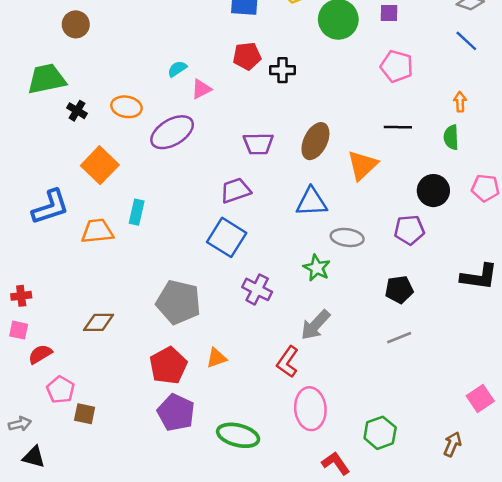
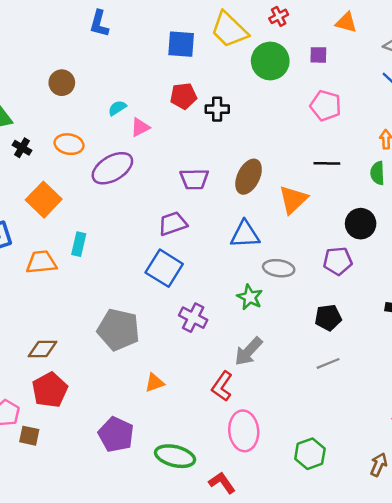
brown circle: (76, 24) -> (62, 83), moved
red pentagon: (168, 366) -> (50, 390), moved
red L-shape: (336, 463) -> (222, 483), moved

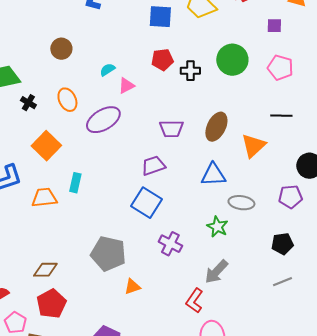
green circle: (270, 61) -> (232, 60), moved
orange ellipse: (69, 144) -> (67, 100), turned 55
orange triangle: (155, 383) -> (132, 287), moved

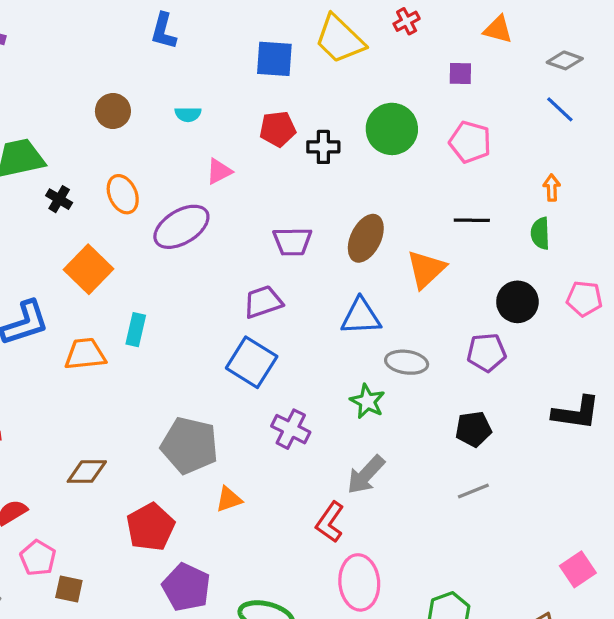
cyan semicircle: (107, 70) -> (188, 114), moved, turned -147
red pentagon: (51, 304) -> (150, 527), moved

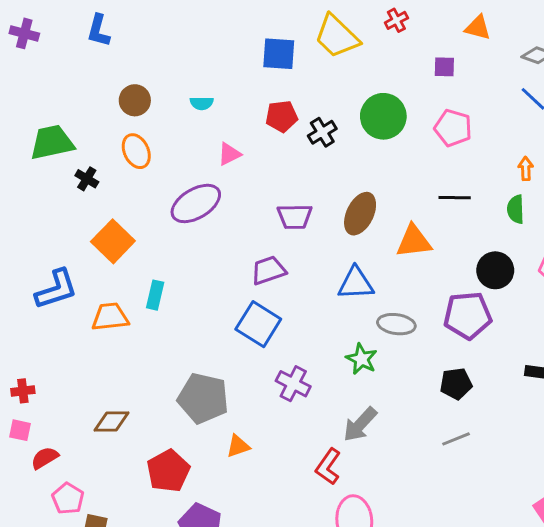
blue L-shape: (164, 31) -> (98, 31), moved
black cross: (323, 147) -> (322, 132), turned -32
orange ellipse: (123, 194) -> (136, 151), moved
orange triangle: (426, 269) -> (414, 241), turned 36
purple pentagon: (486, 352) -> (468, 315), size x1.4

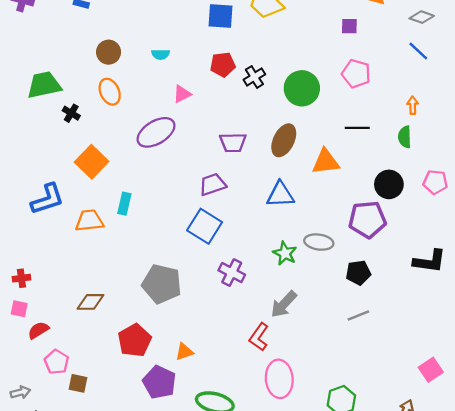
green circle: (383, 116) -> (302, 88), moved
gray ellipse: (396, 324) -> (319, 242), moved
orange triangle: (238, 446) -> (184, 352), moved

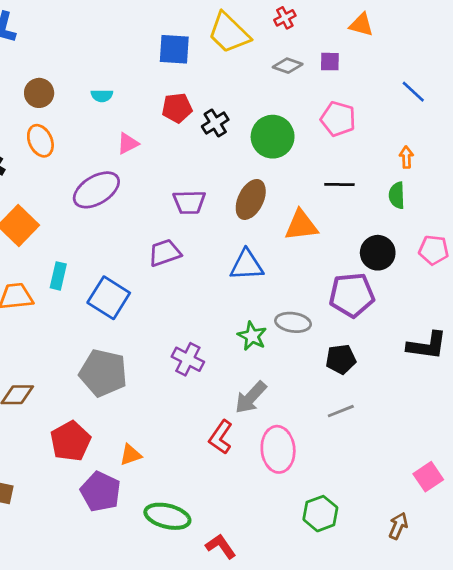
gray diamond: (422, 17) -> (288, 66), moved
blue square: (205, 226) -> (109, 298), moved
pink ellipse: (279, 379) -> (278, 449), moved

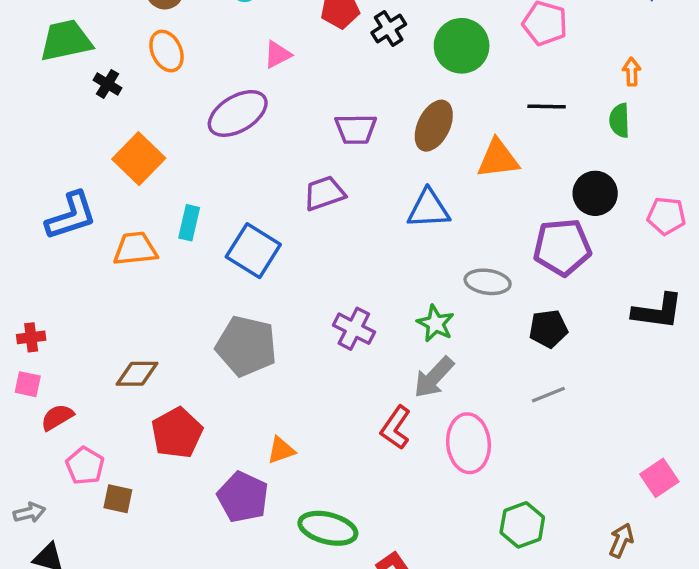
pink pentagon: (434, 250) -> (666, 216), moved
green star: (252, 336) -> (436, 323), moved
red pentagon: (70, 441) -> (177, 433), moved

